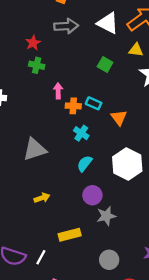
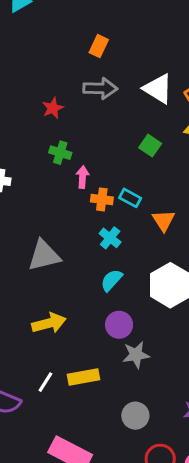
green cross: (37, 65) -> (60, 153), moved
yellow arrow: (42, 198) -> (49, 323), size x1.5
white line: (41, 257) -> (45, 382), moved

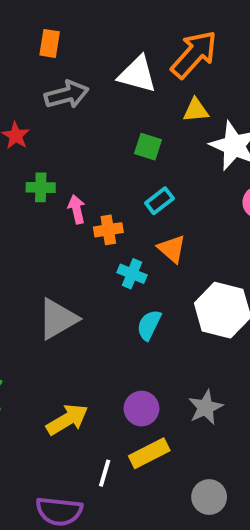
cyan rectangle: (130, 198) -> (159, 201), moved, turned -50
orange triangle: (164, 220) -> (172, 249), moved
yellow arrow: (49, 323) -> (67, 419), moved
purple circle: (119, 325) -> (142, 409), moved
gray circle: (135, 416) -> (209, 497), moved

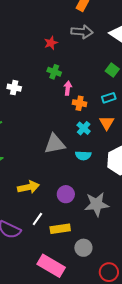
gray triangle: (58, 319) -> (55, 144), moved
cyan semicircle: (149, 325) -> (83, 156), turned -133
gray star: (205, 407) -> (97, 204), size x1.4
yellow rectangle: (149, 453) -> (60, 229), moved

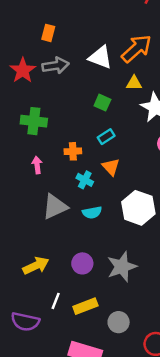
red star: (51, 43) -> (23, 70), moved, size x1.5
green cross: (54, 72) -> (34, 121), size x1.5
pink arrow: (68, 88) -> (37, 165), moved

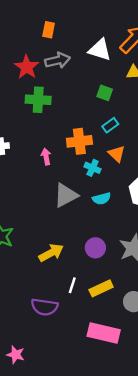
green cross: (34, 121) -> (38, 100), moved
orange cross: (73, 151) -> (79, 141), size x1.5

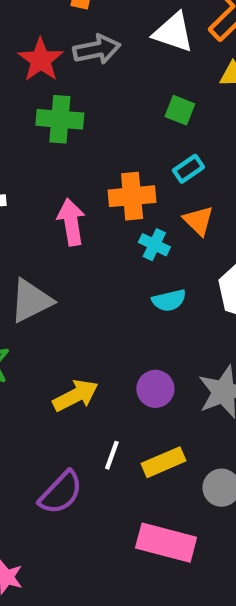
pink arrow: (46, 157) -> (71, 222), size x1.5
gray triangle: (66, 195) -> (31, 301), moved
purple semicircle: (44, 307) -> (61, 493), turned -56

